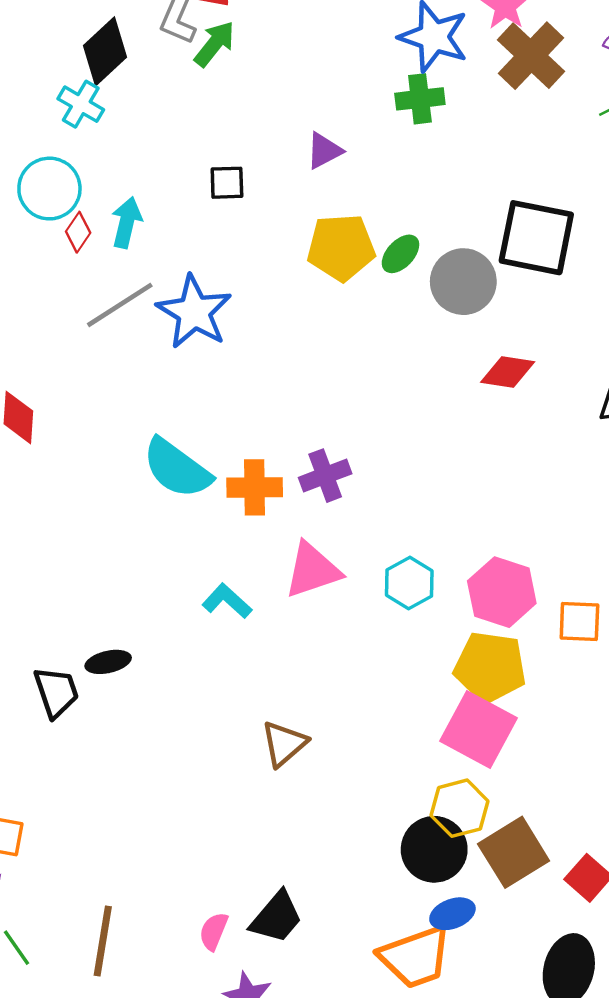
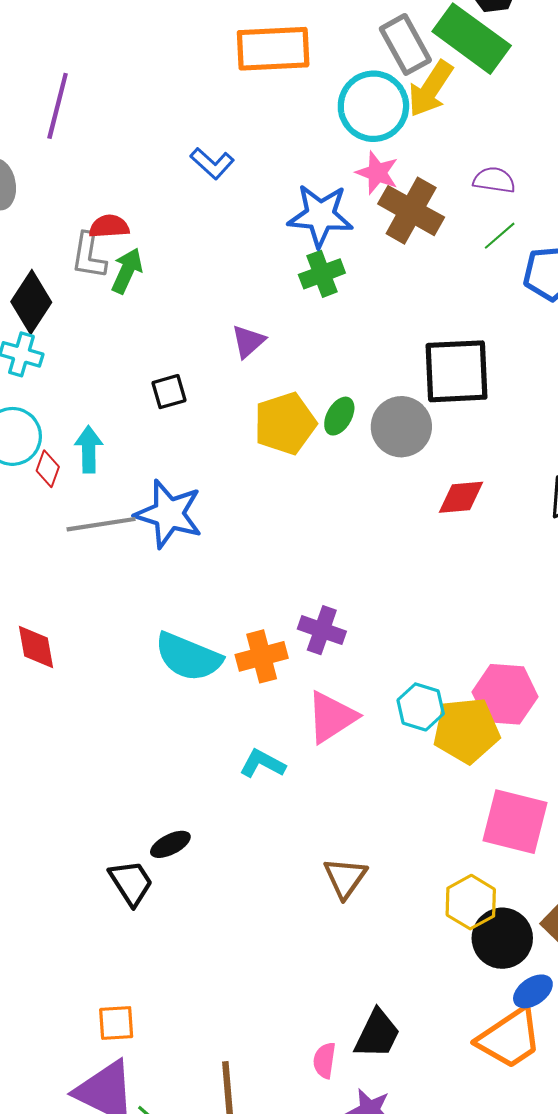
gray line: (120, 305) -> (101, 524), turned 38
purple cross: (325, 476) -> (322, 630), turned -36
yellow pentagon: (490, 667) -> (466, 730), moved
yellow hexagon: (459, 808) -> (471, 902), moved

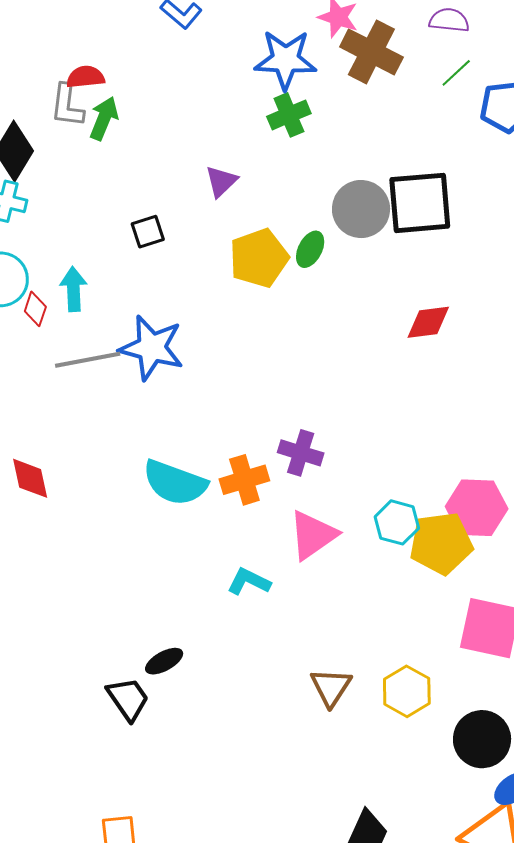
gray circle: (401, 427) -> (361, 209), moved
yellow hexagon: (471, 902) -> (407, 691), moved

